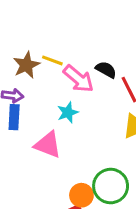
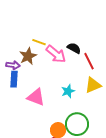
brown star: (26, 65) -> (28, 56), moved
cyan star: (68, 113) -> (68, 91), moved

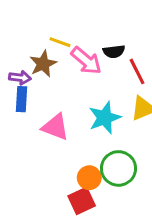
black semicircle: (74, 48) -> (114, 51), turned 144
cyan star: (68, 91) -> (105, 118), size x1.5

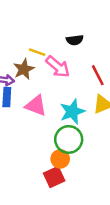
black semicircle: (114, 51) -> (75, 40), moved
pink triangle: (55, 127) -> (36, 106), moved
green circle: (118, 168) -> (69, 139), moved

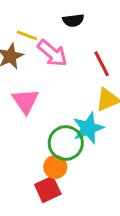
pink triangle: (36, 106) -> (25, 101), turned 35
cyan star: (72, 112) -> (88, 128), moved

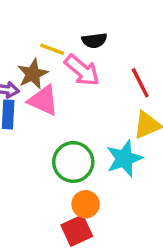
black semicircle: (73, 20) -> (94, 40), moved
pink triangle: (25, 101) -> (43, 100), moved, turned -32
green circle: (66, 143) -> (73, 162), moved

